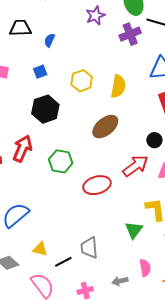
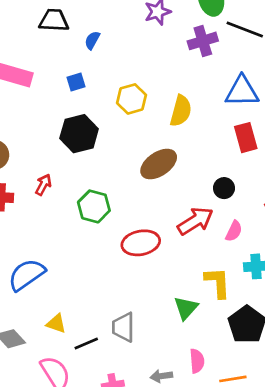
red arrow: (22, 149) -> (43, 185), size x0.6

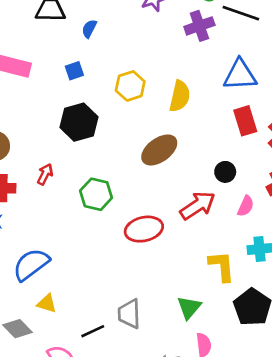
pink semicircle: (234, 231) -> (246, 206), moved
green triangle: (186, 308) -> (189, 307), moved
yellow triangle: (56, 324) -> (47, 303), moved

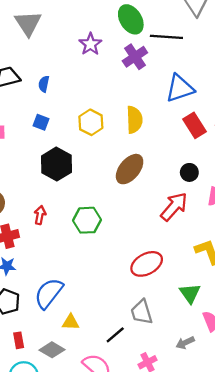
blue square: (74, 71) -> (41, 122), turned -35
red ellipse: (144, 229) -> (147, 264), moved

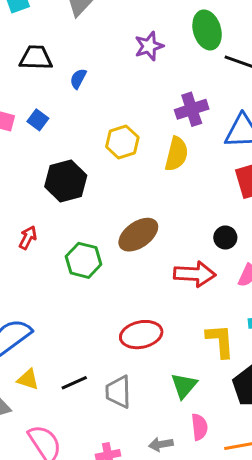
purple cross: (135, 57) -> (192, 109), moved
blue square: (41, 122) -> (38, 120), moved
brown ellipse: (130, 169) -> (138, 235), moved
red arrow: (174, 207) -> (195, 274), turned 36
black line: (115, 335) -> (74, 383), moved

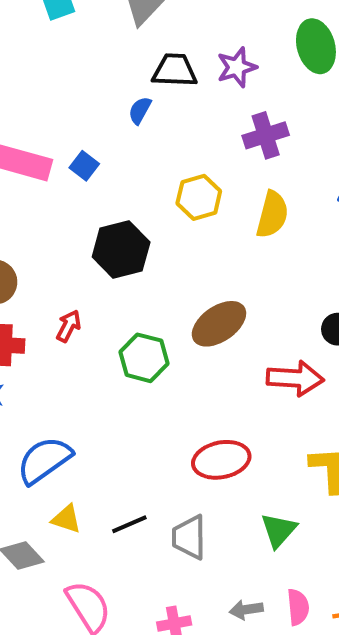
black trapezoid: (36, 58) -> (175, 70), moved
purple cross: (192, 109) -> (266, 135), moved
pink semicircle: (199, 427) -> (298, 607), moved

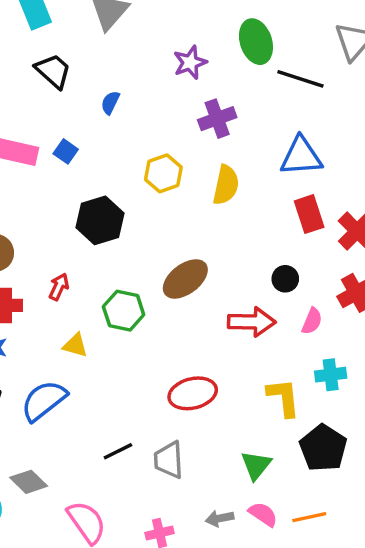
black trapezoid: (175, 70) -> (53, 71), moved, turned 42
yellow triangle: (66, 519) -> (75, 345), moved
green triangle: (279, 530) -> (256, 465), moved
pink semicircle: (298, 607) -> (263, 514), turned -48

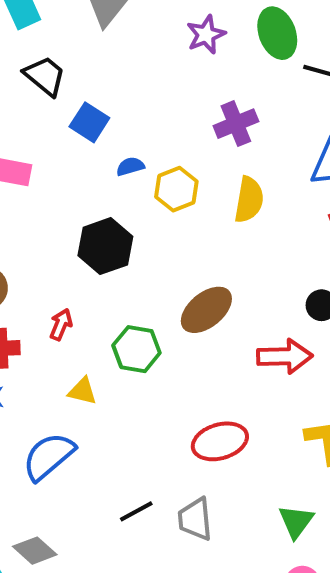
purple star: (190, 62) -> (206, 35), moved
blue semicircle: (110, 103) -> (130, 166), moved, turned 50
blue square: (66, 151) -> (89, 122), moved, size x1.4

